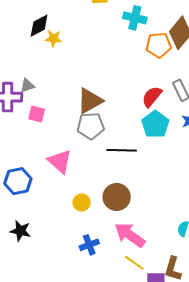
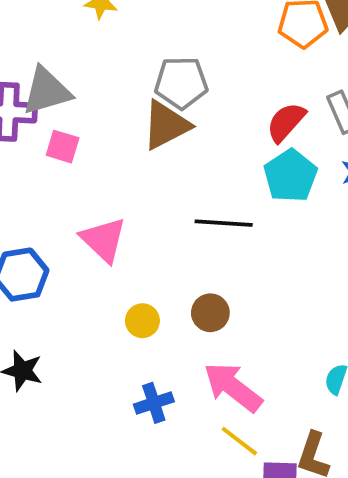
gray triangle: (27, 86) -> (47, 91), size x1.8
gray pentagon: (91, 126) -> (181, 83), moved
brown circle: (117, 197) -> (210, 313), size x0.7

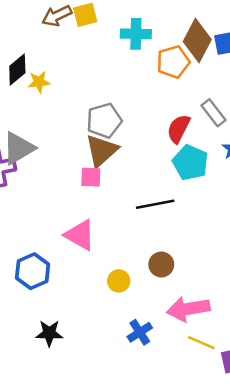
pink square: (63, 147) -> (91, 177), moved
pink arrow: (233, 387) -> (188, 309), turned -33

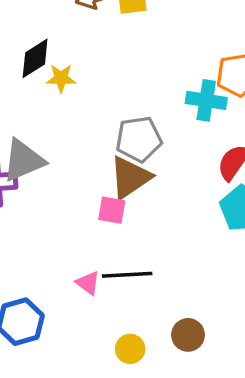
cyan cross: (136, 34) -> (206, 100), moved
black line: (155, 204) -> (127, 275), moved
pink triangle: (80, 235) -> (88, 283), size x0.6

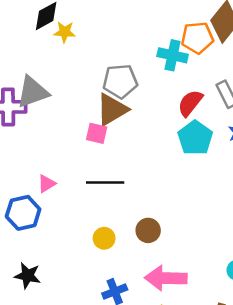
pink triangle: (88, 283) -> (47, 184), moved, turned 48

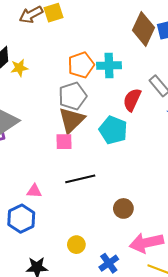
orange pentagon: (197, 38) -> (81, 65), moved
cyan pentagon: (195, 138) -> (113, 130), moved
pink triangle: (47, 184) -> (34, 191), turned 49
yellow circle: (104, 238) -> (76, 245), moved

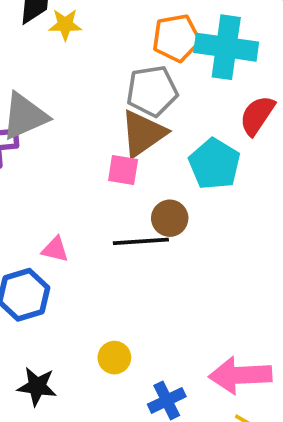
cyan cross: (109, 66) -> (226, 47), size x1.4
brown circle: (123, 208) -> (170, 218), moved

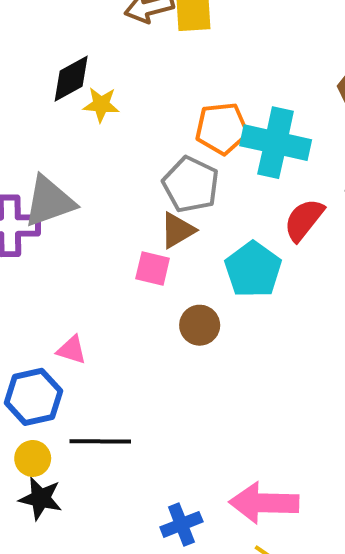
gray pentagon: (152, 91) -> (191, 184), turned 30
brown triangle: (143, 133) -> (177, 230), size x0.7
black line: (141, 241) -> (100, 441), moved
yellow circle: (114, 358) -> (33, 458), moved

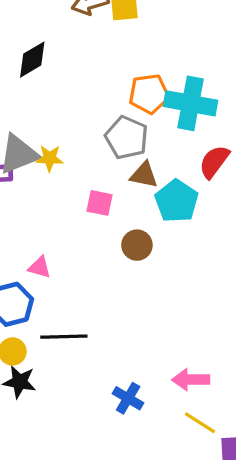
yellow star: (101, 105) -> (50, 158), moved
brown triangle: (177, 230) -> (144, 175), moved, turned 44
pink arrow: (264, 503) -> (191, 380), size x0.7
blue cross: (181, 524) -> (128, 398), turned -36

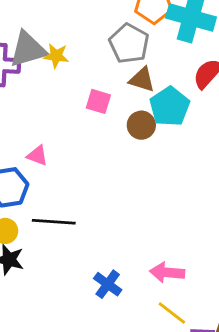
brown circle: (137, 245) -> (141, 125), moved

